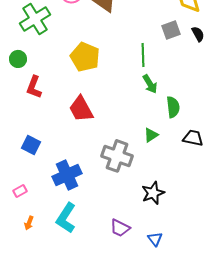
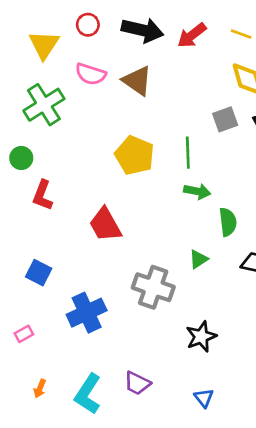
yellow pentagon: (85, 57) -> (135, 155), moved
green arrow: (150, 84) -> (197, 191), turned -48
cyan L-shape: (66, 218) -> (88, 394), moved
orange arrow: (29, 223) -> (40, 389), moved
purple trapezoid: (120, 228) -> (137, 383), moved

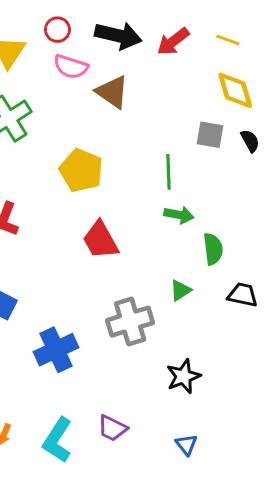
pink semicircle: (91, 74) -> (71, 67), moved
gray square: (225, 119) -> (210, 135), turned 30
yellow pentagon: (135, 155) -> (81, 170), moved
red trapezoid: (105, 225) -> (100, 240), moved
gray cross: (153, 287) -> (130, 322), turned -36

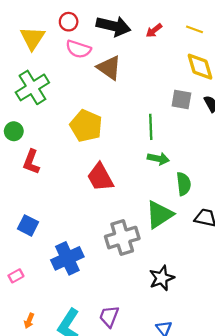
red arrow: (173, 41) -> (154, 30), size x0.7
green triangle: (180, 290) -> (159, 215), size x1.8
purple trapezoid: (112, 428) -> (109, 316), turned 85

